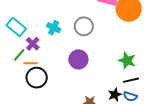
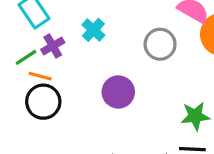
gray circle: (84, 26) -> (160, 44), moved
green star: (127, 60) -> (195, 116), turned 30

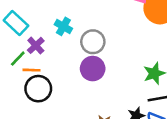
gray circle: (160, 44) -> (93, 42), moved

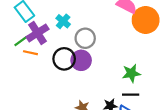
purple cross: (36, 45) -> (37, 33), size x1.5
black circle: (38, 89) -> (64, 59), moved

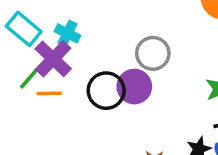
cyan cross: (63, 21) -> (67, 33), moved
gray circle: (85, 38) -> (153, 53), moved

